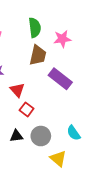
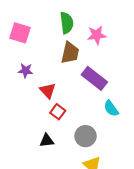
cyan semicircle: (74, 133) -> (111, 108), moved
gray circle: (41, 136) -> (85, 136), moved

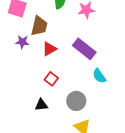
brown trapezoid: (70, 53) -> (39, 26), moved
red triangle: (48, 91) -> (49, 49), moved, turned 42

